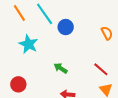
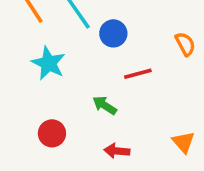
red line: (101, 69) -> (138, 74), moved, turned -56
red circle: (18, 84) -> (52, 133), moved

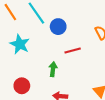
green arrow: (105, 105) -> (53, 69), turned 64

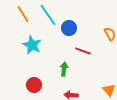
red line: (73, 50) -> (83, 51), turned 35

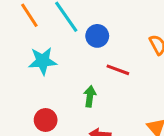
cyan star: (32, 45) -> (43, 61), turned -30

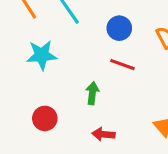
blue circle: (97, 36) -> (119, 28), moved

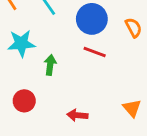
blue circle: (119, 28) -> (92, 19), size x1.4
green arrow: (92, 93) -> (50, 65), moved

